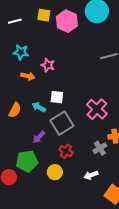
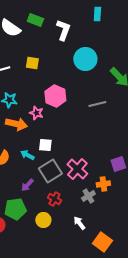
pink hexagon: (67, 21) -> (55, 96), moved
orange arrow: (28, 76) -> (16, 124), size x1.5
pink cross: (97, 109) -> (77, 169), moved
white arrow: (91, 175) -> (79, 223), turned 72

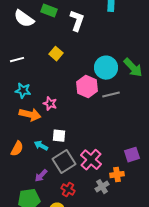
cyan circle: (85, 59) -> (106, 68), moved
yellow square: (32, 63) -> (56, 54), moved, turned 32
pink hexagon: (55, 96) -> (87, 87), moved

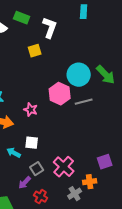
yellow square: (56, 54) -> (35, 51), moved, turned 32
pink star: (50, 104) -> (31, 110), moved
gray square: (64, 162) -> (37, 169), size x0.6
purple arrow: (41, 176) -> (25, 183), moved

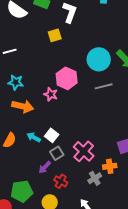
pink hexagon: (60, 94) -> (67, 78), moved
white square: (32, 143) -> (52, 135), moved, turned 32

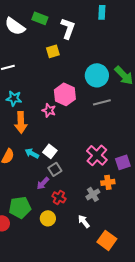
orange arrow: (23, 106) -> (21, 122), turned 75
pink cross: (84, 151) -> (97, 155), moved

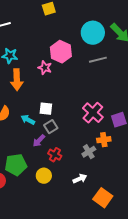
white square: (50, 151) -> (46, 109), turned -32
cyan arrow: (32, 153) -> (28, 120), moved
white arrow: (84, 221) -> (80, 179), turned 104

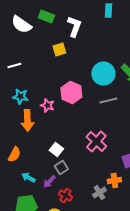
pink star: (45, 68) -> (47, 106), moved
white square: (46, 109) -> (56, 150), turned 32
pink cross: (93, 113) -> (96, 142), moved
cyan arrow: (28, 120) -> (28, 178), moved

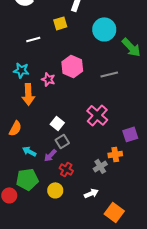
white line: (14, 66) -> (33, 39), moved
cyan circle: (103, 74) -> (104, 29), moved

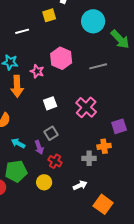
white square: (57, 123) -> (50, 103), moved, turned 32
purple arrow: (50, 155) -> (39, 147), turned -64
gray cross: (100, 166) -> (89, 158), turned 32

